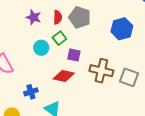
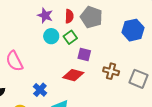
cyan circle: (41, 48) -> (51, 36), moved
brown cross: (101, 71) -> (111, 71), size x0.7
blue cross: (31, 92) -> (40, 90), turned -32

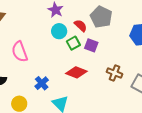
red semicircle: (69, 16) -> (81, 26), moved, turned -56
green square: (70, 37) -> (73, 43), moved
purple square: (84, 55) -> (91, 45), moved

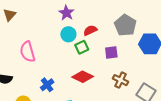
gray pentagon: (101, 17) -> (125, 25), moved
red semicircle: (81, 26) -> (90, 30), turned -72
purple square: (91, 45) -> (111, 53), moved, turned -32

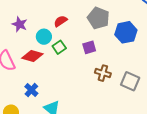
purple star: (66, 13) -> (20, 24), moved
red semicircle: (90, 30) -> (60, 21), moved
red diamond: (83, 77) -> (32, 56), moved

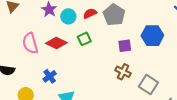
gray pentagon: (98, 18) -> (114, 15), moved
cyan circle: (44, 37) -> (68, 16), moved
purple square: (89, 47) -> (125, 46), moved

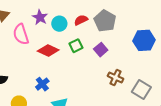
pink semicircle: (30, 43) -> (21, 34), moved
purple square: (125, 46) -> (101, 50), moved, turned -32

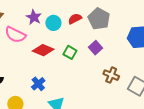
pink semicircle: (21, 34) -> (15, 35), turned -45
green square: (76, 46) -> (70, 52), moved, turned -32

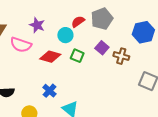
gray pentagon: (99, 19) -> (102, 19), turned 30
cyan circle: (53, 23) -> (65, 35), moved
brown cross: (111, 75) -> (121, 56), moved

